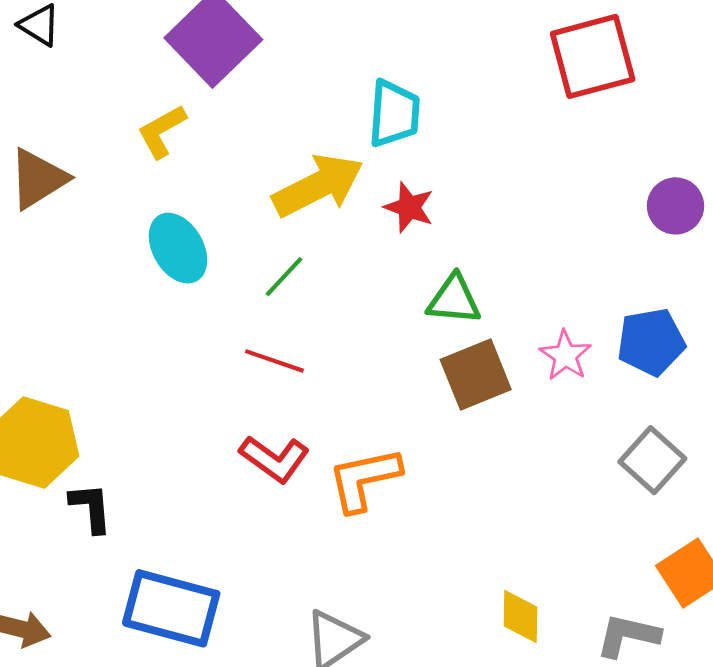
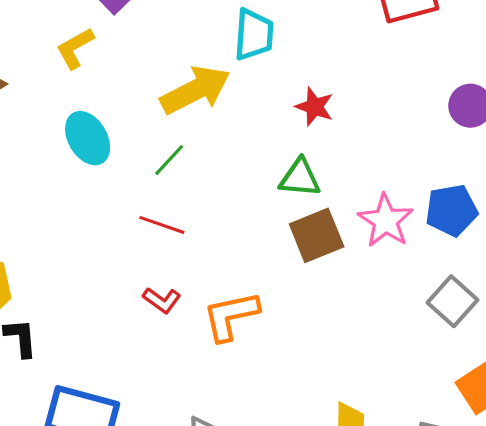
red star: (409, 207) -> (315, 107), moved
pink star: (565, 355) -> (386, 221), size x1.4
red L-shape: (274, 459) -> (162, 300), size x0.7

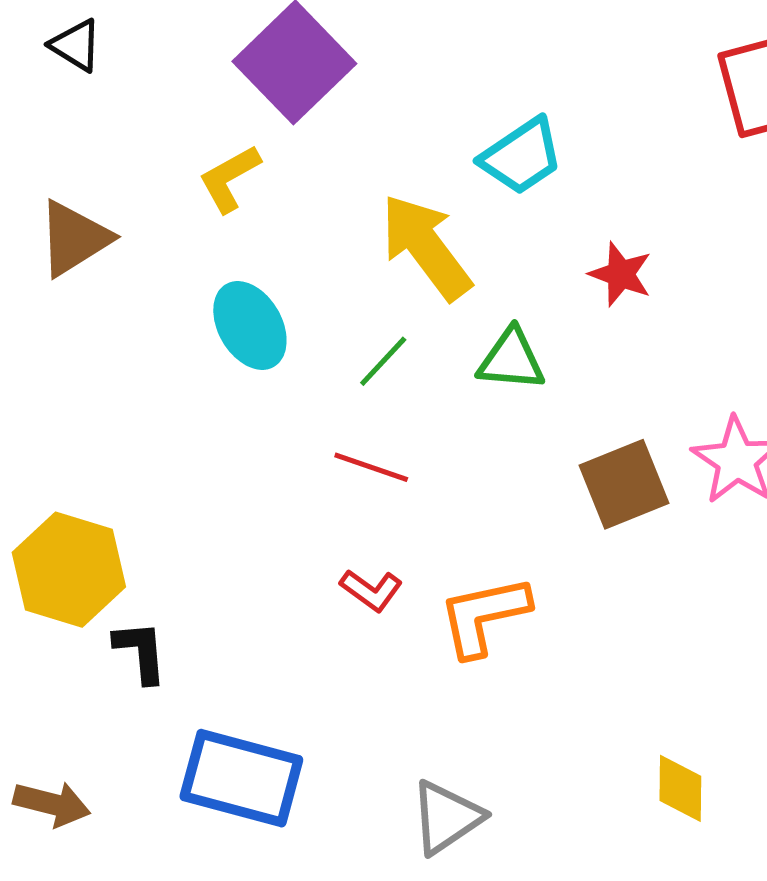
cyan trapezoid: (254, 35) -> (522, 156), turned 52
yellow arrow: (195, 90) -> (426, 247), turned -100
green triangle: (300, 178) -> (511, 360), moved

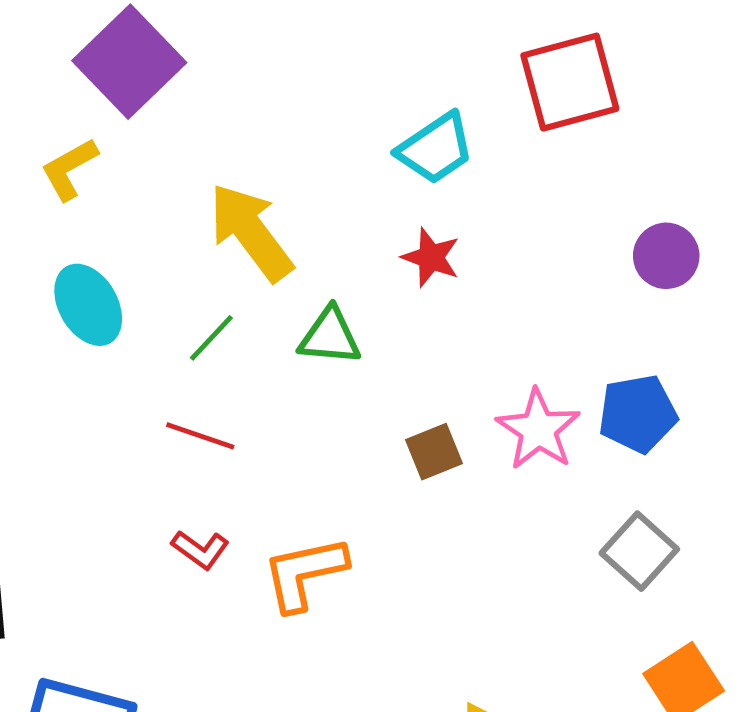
cyan trapezoid: (522, 156) -> (436, 148), moved
brown square: (624, 484) -> (434, 452), size x0.7

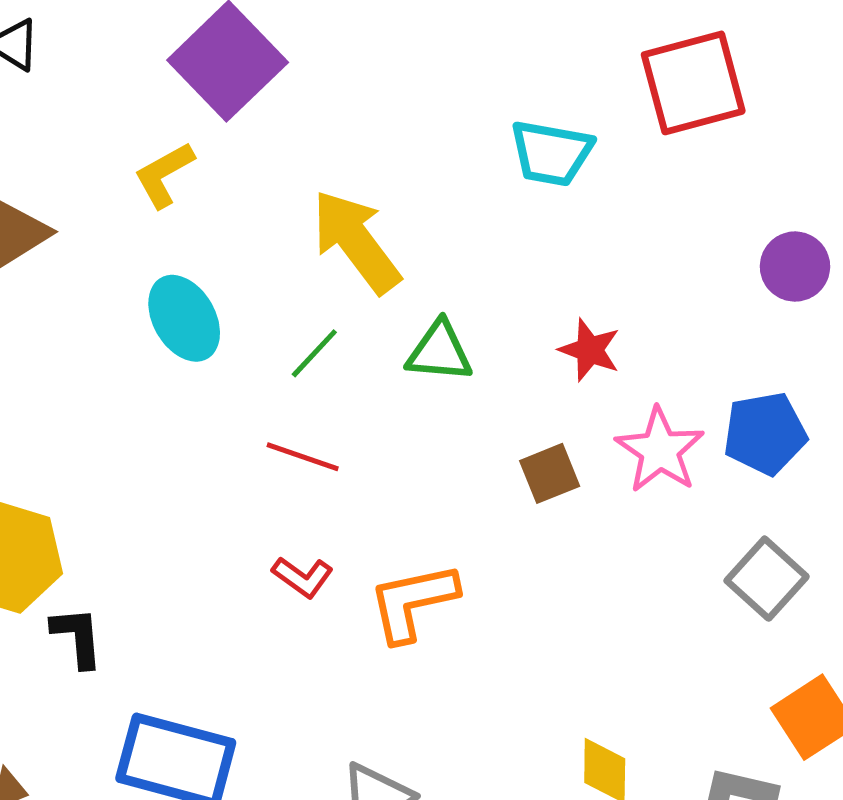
cyan trapezoid: (436, 148) -> (551, 153), turned 44
red star: (431, 257) -> (590, 350), moved

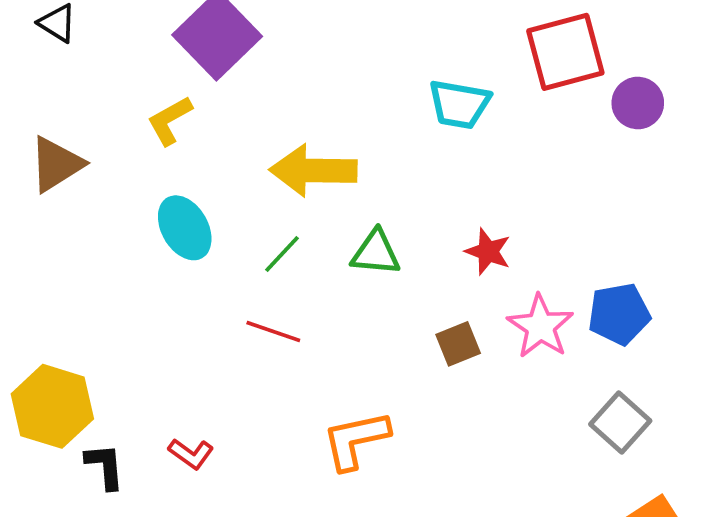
yellow arrow: (356, 241) -> (313, 170), turned -52
purple circle: (795, 267) -> (638, 103), moved
red L-shape: (303, 577) -> (191, 454), moved

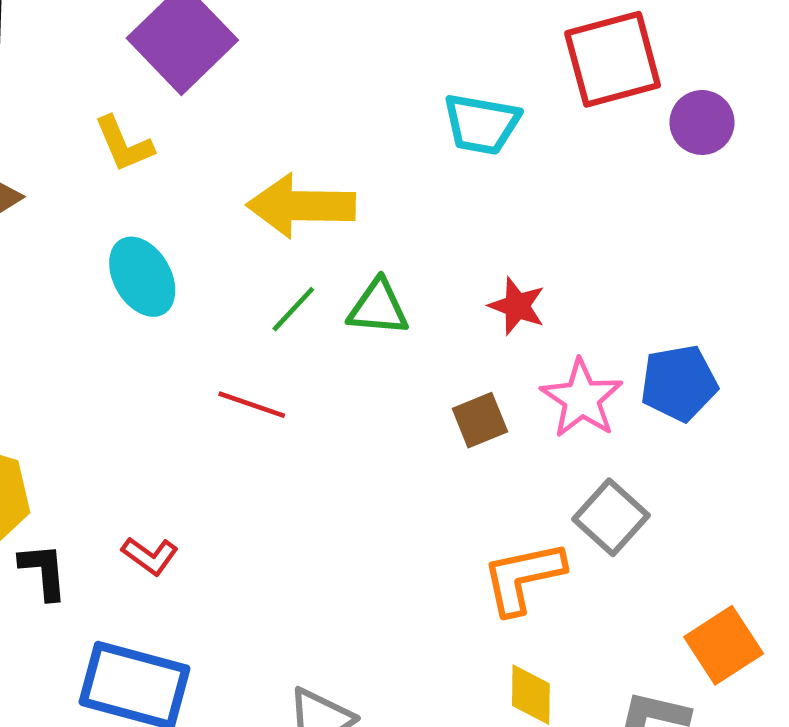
yellow L-shape: (170, 120) -> (124, 144), turned -84
green line: (282, 254) -> (293, 309), moved
gray square: (620, 423) -> (611, 517), moved
orange L-shape: (356, 440) -> (523, 577), moved

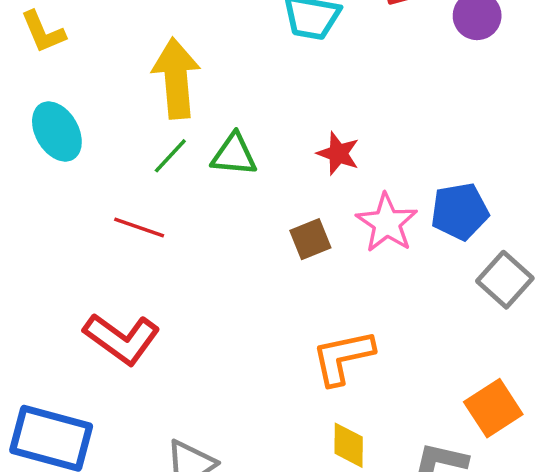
yellow arrow: (301, 206) -> (176, 78), turned 84
gray square: (611, 517) -> (505, 280), moved
red L-shape: (150, 556) -> (122, 339), moved, size x1.8

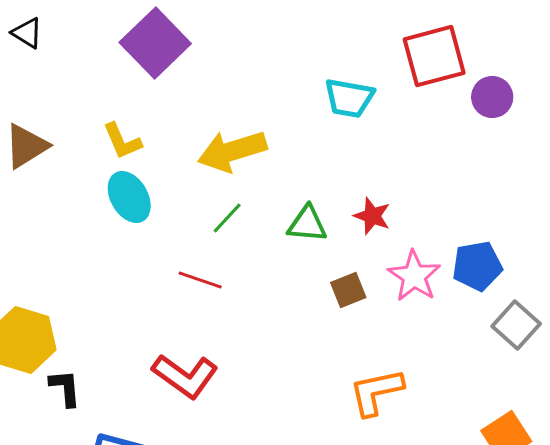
yellow L-shape: (43, 32) -> (122, 141), moved
yellow arrow: (176, 78) -> (232, 151), turned -102
green triangle: (234, 155) -> (307, 224), moved

